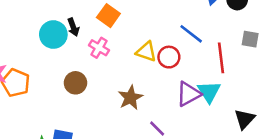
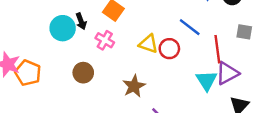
purple triangle: (189, 94) -> (227, 73), moved

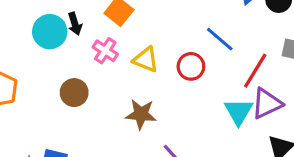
yellow triangle: (148, 44) -> (146, 60), moved
red line: (217, 49) -> (255, 71), turned 36
brown star: (134, 86) -> (141, 114), turned 30

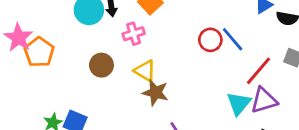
pink cross: (105, 51) -> (134, 34), turned 30
yellow triangle: (146, 60) -> (145, 71), moved
red circle: (191, 66) -> (210, 40), moved

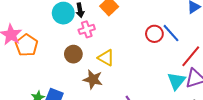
pink cross: (134, 34) -> (87, 29), moved
brown star: (155, 93) -> (93, 79), moved

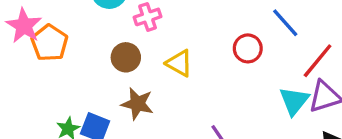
red circle: (154, 34) -> (248, 48), moved
brown star: (93, 79) -> (137, 104), moved

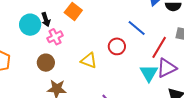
yellow triangle: (179, 63) -> (89, 60), moved

